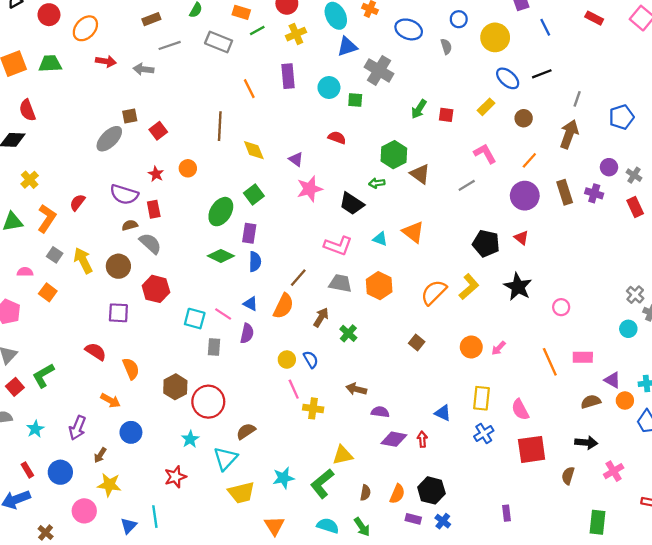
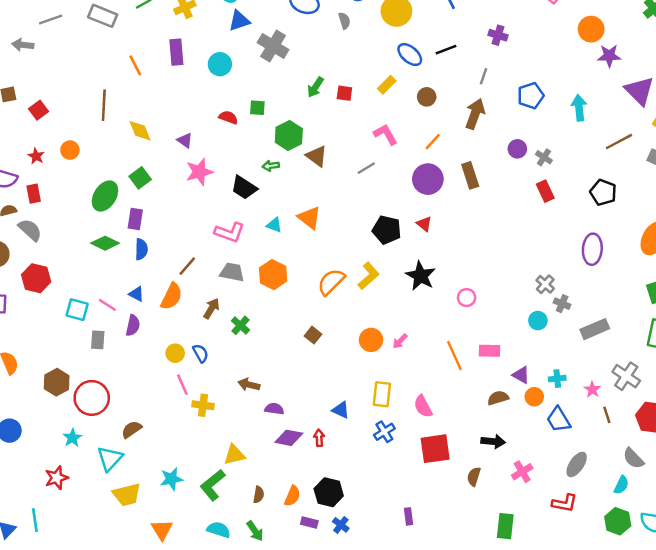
green square: (355, 100) -> (257, 108), moved
purple cross: (594, 193) -> (498, 35), moved

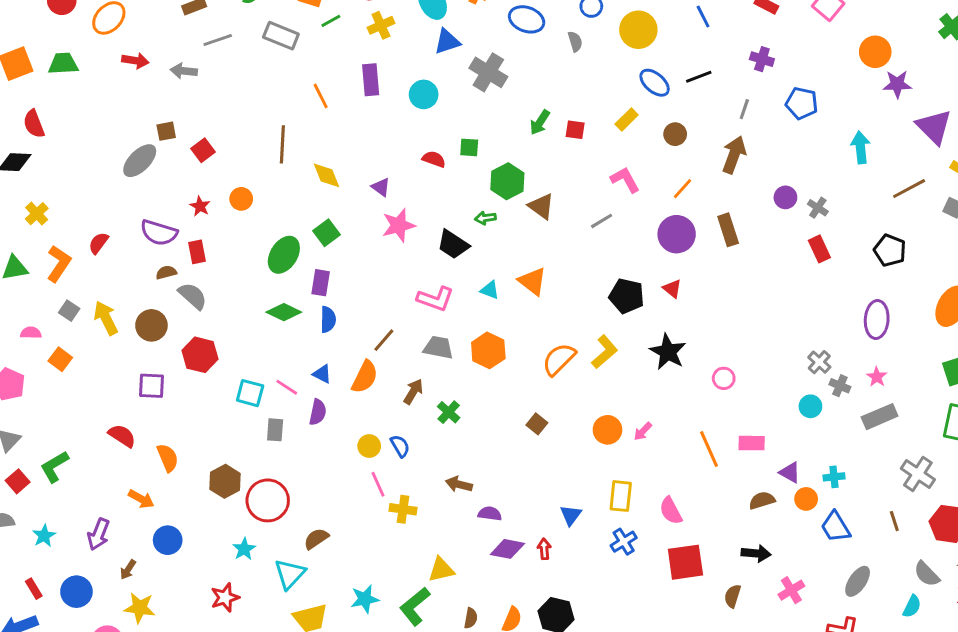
blue pentagon: (531, 96) -> (802, 103), moved, turned 30
pink star: (592, 389) -> (877, 377), moved
blue triangle: (341, 410) -> (571, 515), turned 42

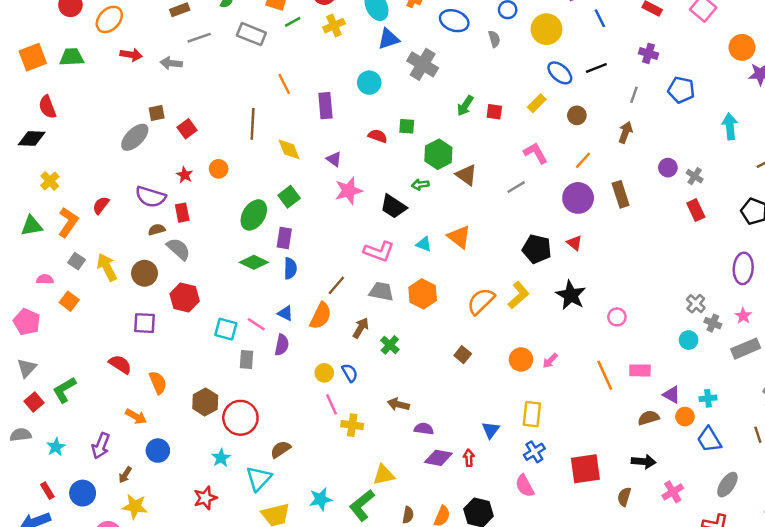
purple rectangle: (371, 80) -> (325, 106), moved
brown arrow: (734, 155) -> (625, 132), size x0.7
pink semicircle: (671, 511) -> (525, 486), moved

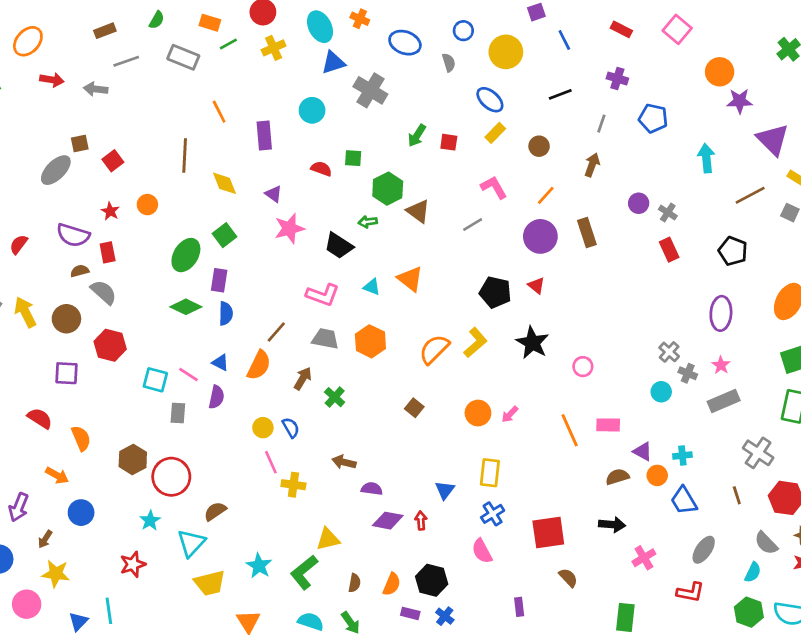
blue ellipse: (560, 73) -> (490, 100), moved
brown semicircle: (624, 497) -> (568, 578), moved, turned 120
cyan star: (321, 499) -> (259, 566), turned -30

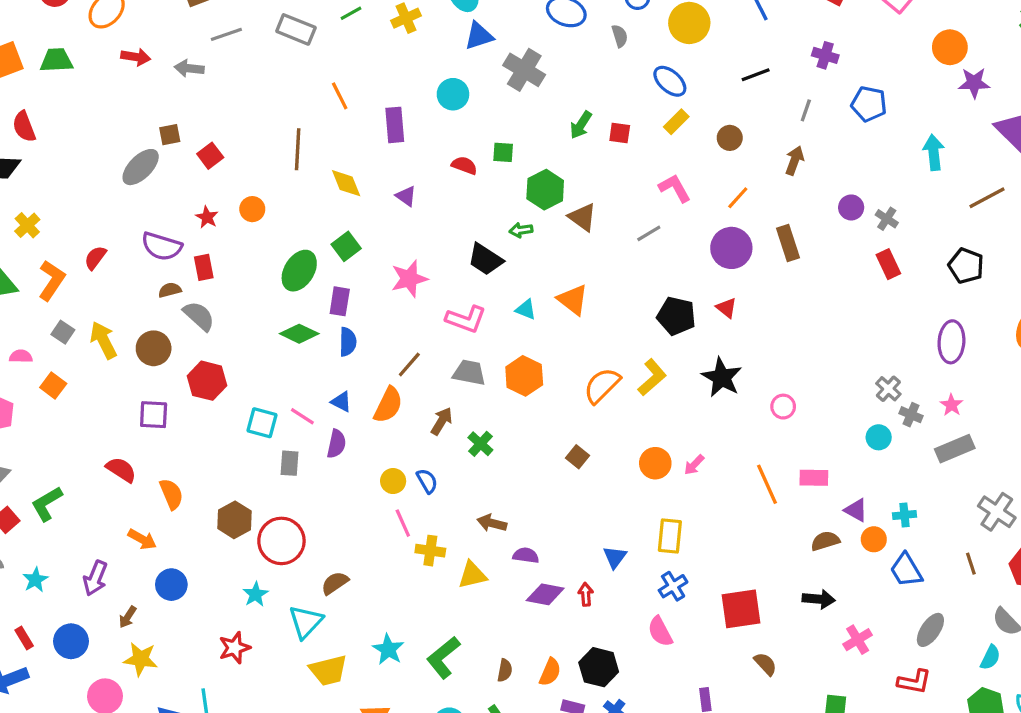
pink star: (289, 228) -> (409, 279), moved
yellow triangle: (328, 539) -> (472, 575), moved

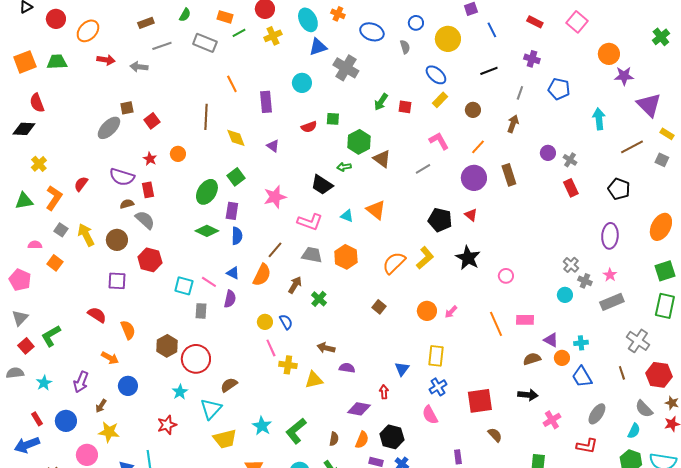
red semicircle: (464, 165) -> (309, 127), turned 140
purple diamond: (545, 594) -> (359, 409), moved

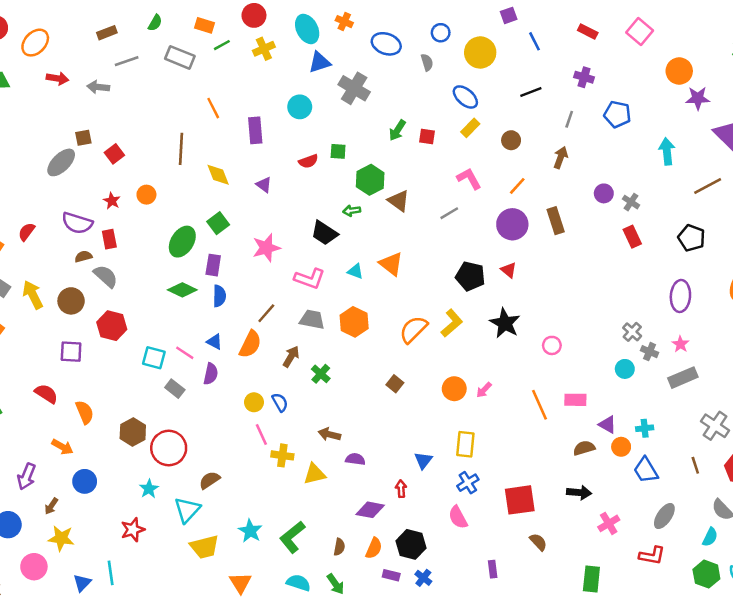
gray rectangle: (201, 311) -> (175, 389), turned -56

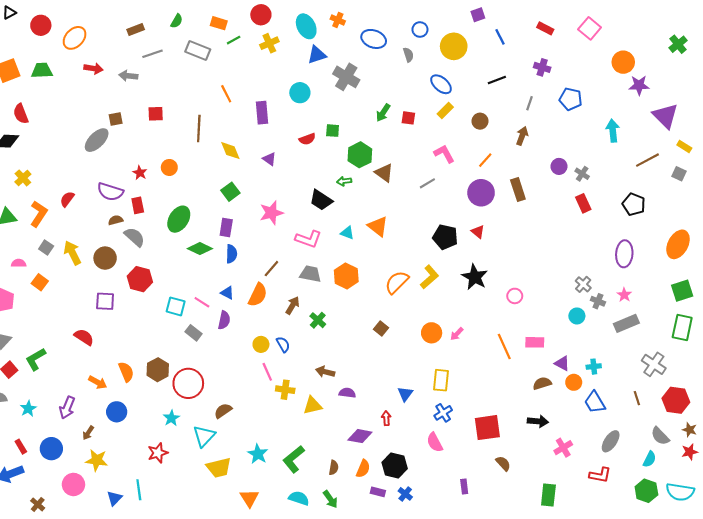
red square: (114, 154) -> (156, 114), moved, turned 35
green ellipse: (182, 242) -> (179, 219), moved
orange semicircle: (85, 412) -> (126, 372), moved

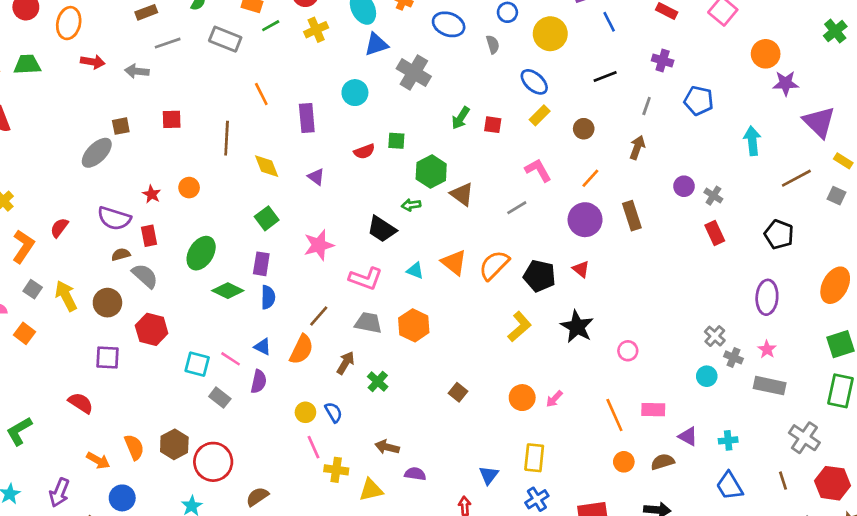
orange ellipse: (75, 38) -> (69, 23), turned -30
orange semicircle: (397, 282) -> (494, 265), moved
gray rectangle: (626, 323) -> (770, 386), turned 35
orange circle: (574, 382) -> (624, 462), moved

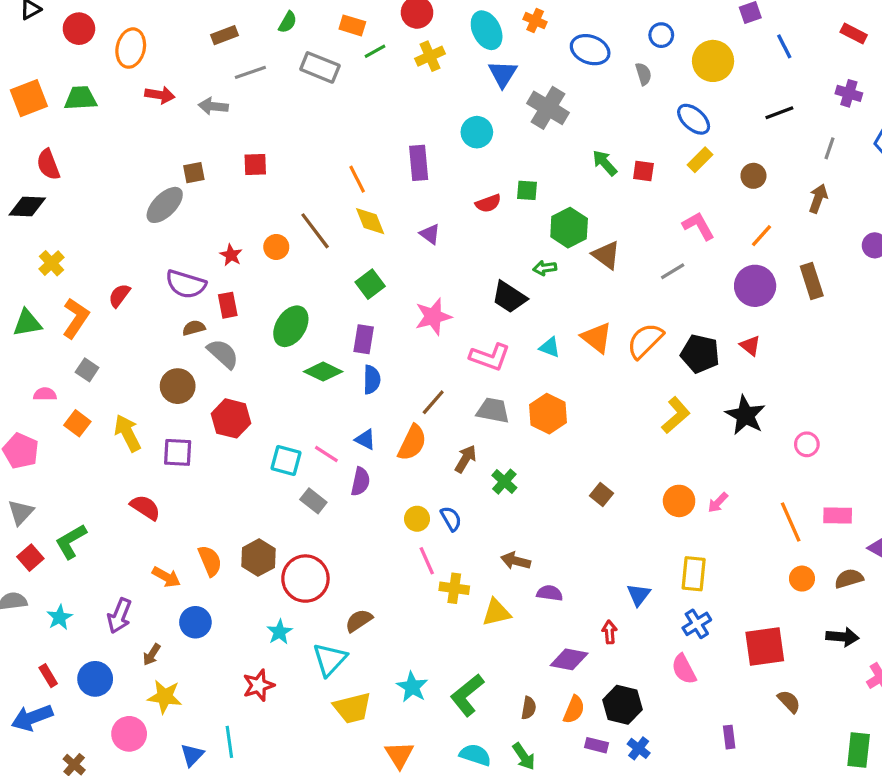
blue triangle: (376, 44) -> (503, 74), turned -40
orange line: (261, 94) -> (357, 179), moved
green arrow: (461, 118) -> (605, 163), turned 105
brown line: (227, 138) -> (315, 231), moved, turned -40
yellow arrow: (66, 296) -> (127, 433), moved

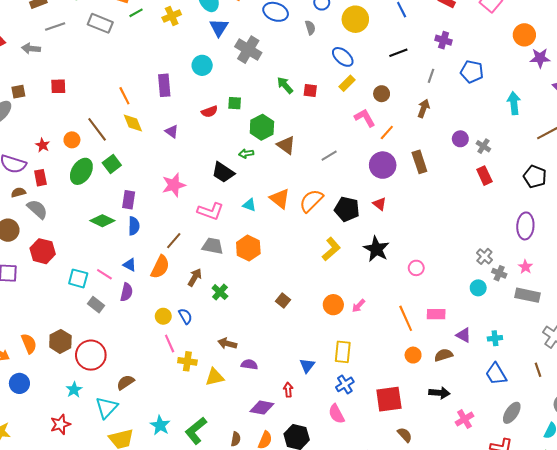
pink L-shape: (698, 226) -> (365, 118), moved
green square: (370, 284) -> (112, 164), moved
green ellipse: (291, 326) -> (81, 171), moved

